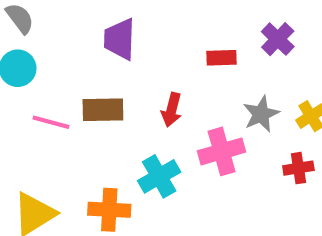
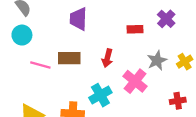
pink cross: (222, 151) -> (135, 81), turned -35
red cross: (298, 168) -> (178, 101), moved

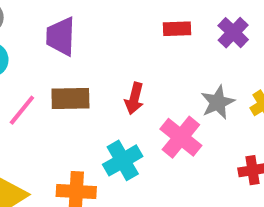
purple trapezoid: (78, 19) -> (61, 36), moved
red rectangle: (135, 29) -> (177, 29), moved
pink line: (40, 65) -> (22, 110), turned -66

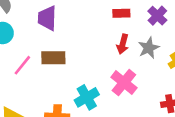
red arrow: (134, 98) -> (123, 44), moved
gray star: (218, 102) -> (149, 48), moved

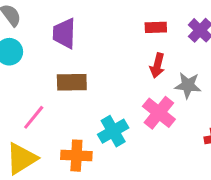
gray star: (149, 48) -> (188, 85), moved, turned 30
pink line: (22, 65) -> (34, 117), moved

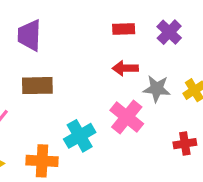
red arrow: (157, 65) -> (125, 68), turned 75

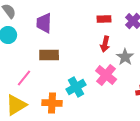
red arrow: (125, 68) -> (105, 44), turned -77
gray star: (157, 89) -> (125, 57), turned 30

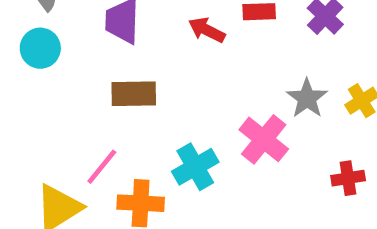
red arrow: (105, 44) -> (207, 30), moved, turned 105
pink line: (24, 78) -> (102, 167), moved

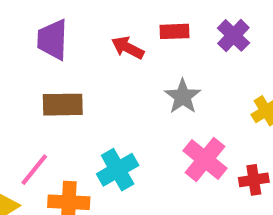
gray star: (307, 98) -> (183, 96), moved
pink cross: (264, 139) -> (205, 160), moved

